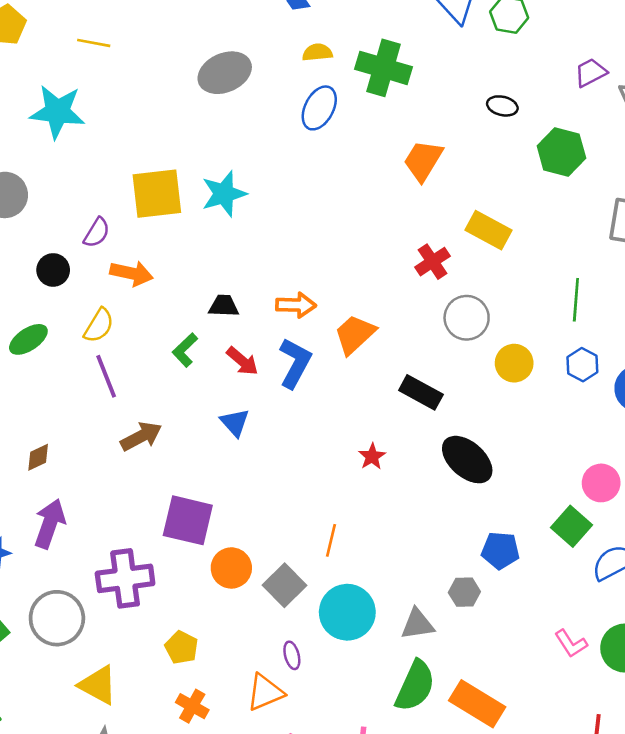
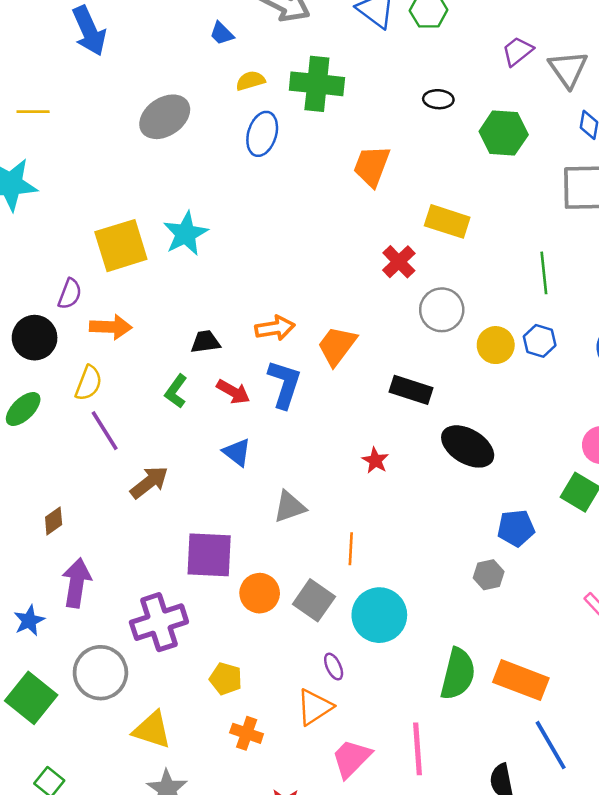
black circle: (53, 270) -> (35, 338), size x1.4
blue hexagon: (582, 365) -> (540, 341), moved
gray triangle: (417, 624) -> (290, 507), moved

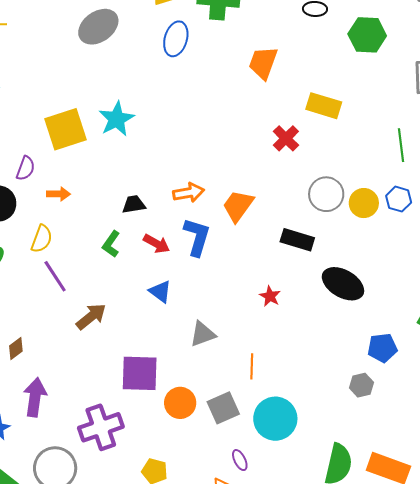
gray circle: (442, 310) -> (326, 194), moved
orange arrow: (111, 327) -> (58, 194), size x0.7
gray square: (314, 600) -> (223, 408), turned 32

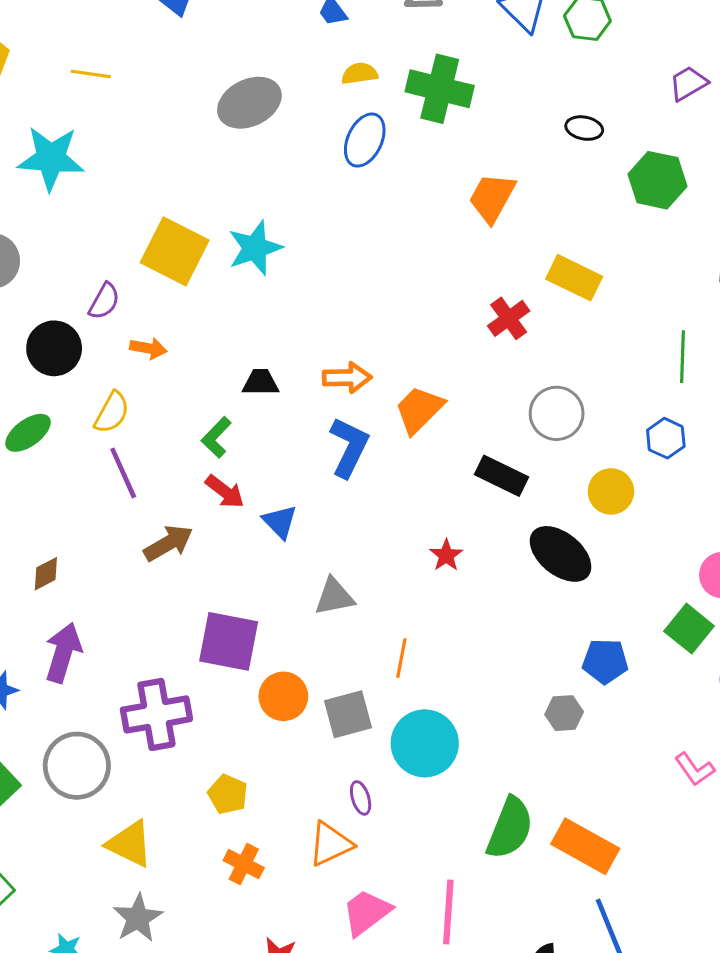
yellow square: (65, 129) -> (175, 251), turned 36
yellow circle: (364, 203) -> (611, 491), moved
red arrow: (156, 244) -> (225, 492), moved

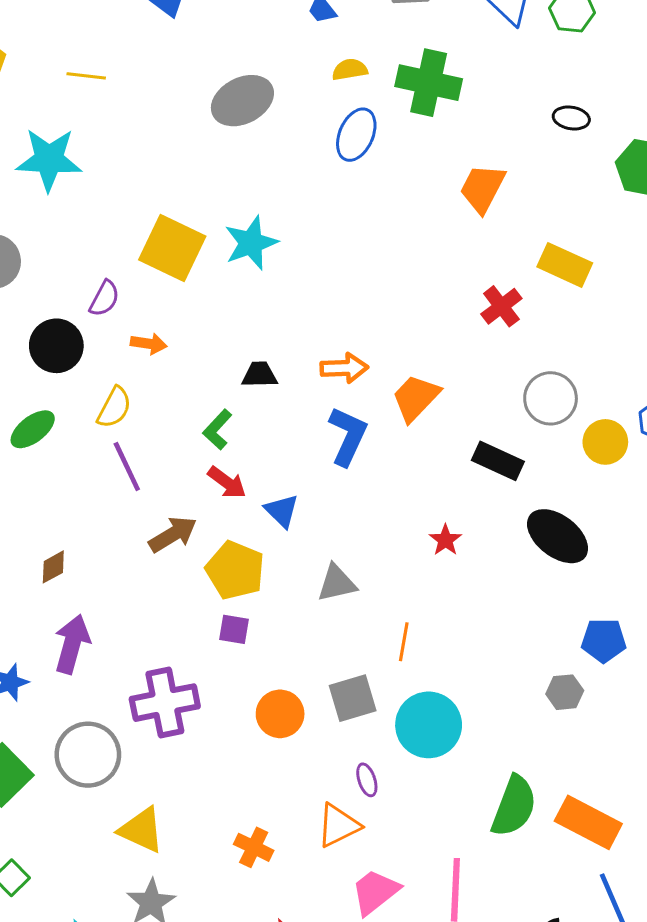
yellow circle: (611, 491) -> (605, 442), moved
purple square: (229, 641) -> (234, 629), size x0.5
orange circle: (283, 696) -> (280, 714), moved
yellow pentagon: (228, 794) -> (235, 570), moved, size x1.5

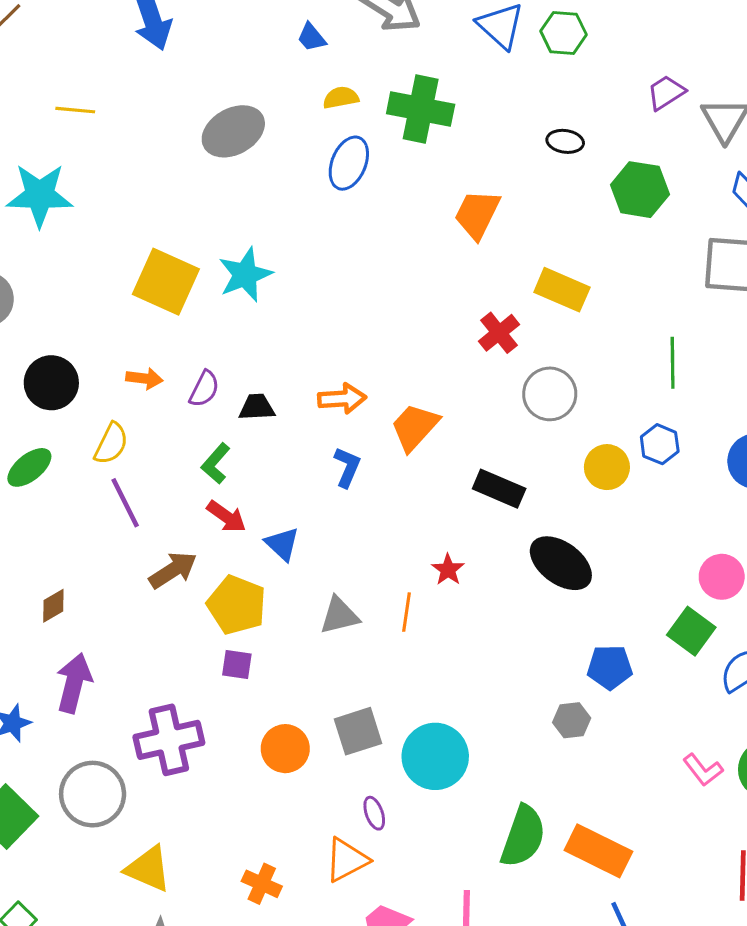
purple semicircle: (104, 298) -> (204, 389), moved
gray circle: (551, 398) -> (550, 394), moved
blue L-shape: (348, 436) -> (347, 467), size x0.7
orange line: (404, 642) -> (406, 612), moved

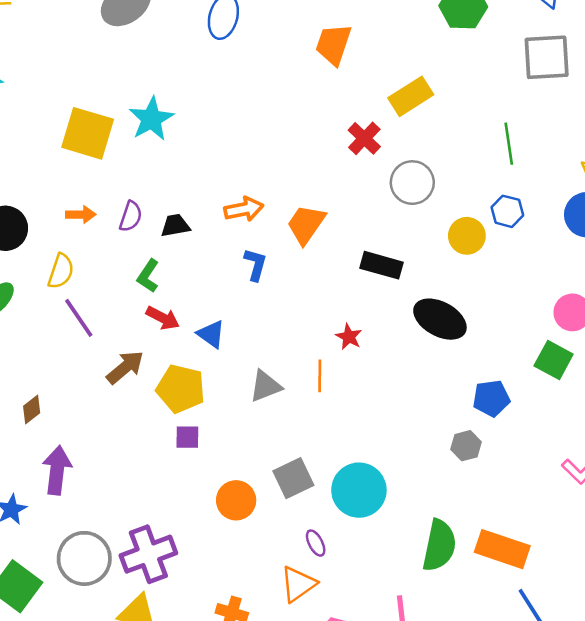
yellow rectangle: (562, 290) -> (411, 96), turned -48
purple cross: (169, 740) -> (148, 554), moved

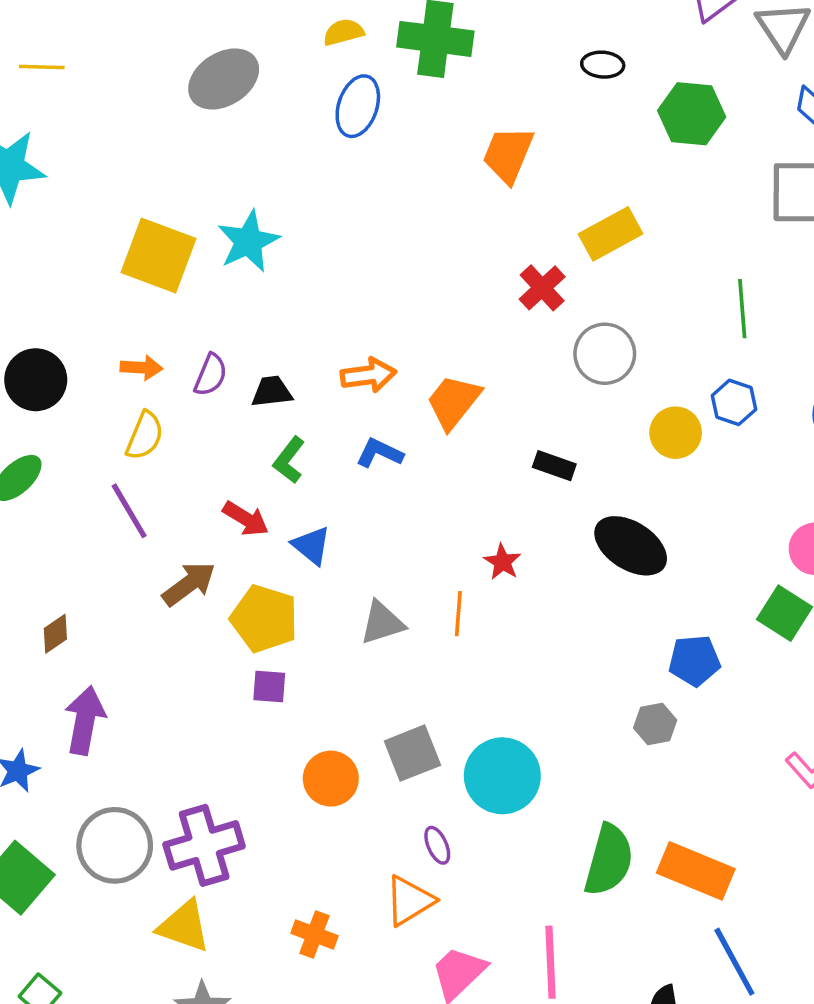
blue L-shape: (255, 264) -> (380, 453), turned -84
black rectangle: (381, 265) -> (554, 466), size x0.7
yellow semicircle: (61, 271) -> (145, 436), moved
green L-shape: (148, 276) -> (289, 460), moved

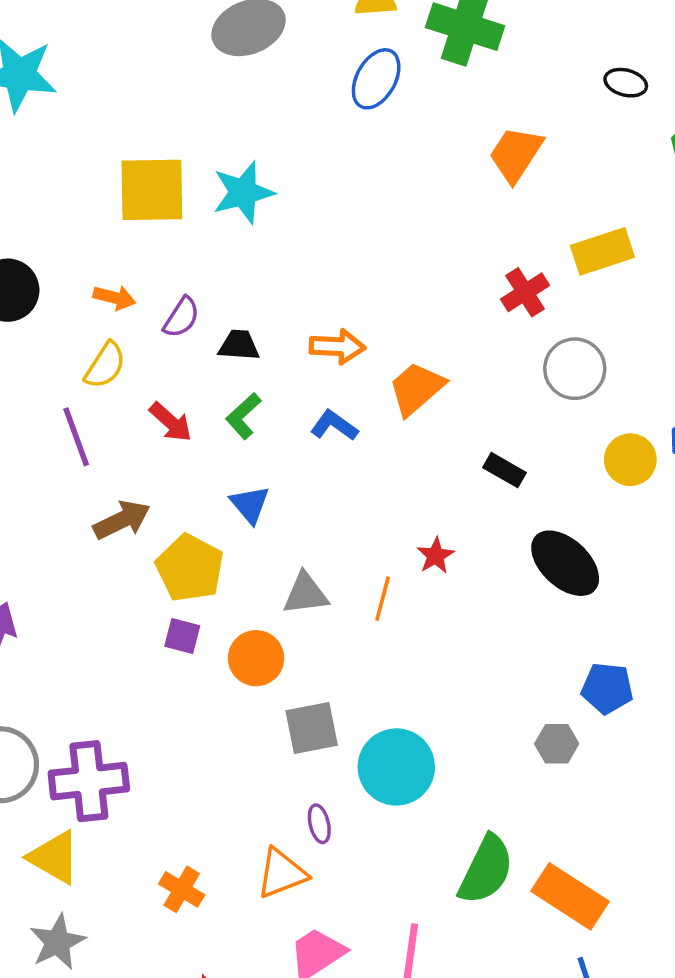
yellow square: (159, 255) -> (152, 190), turned -32
red arrow: (246, 519) -> (171, 422), moved
orange circle: (331, 779) -> (256, 658), moved

